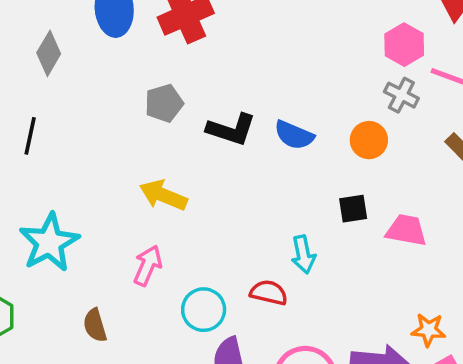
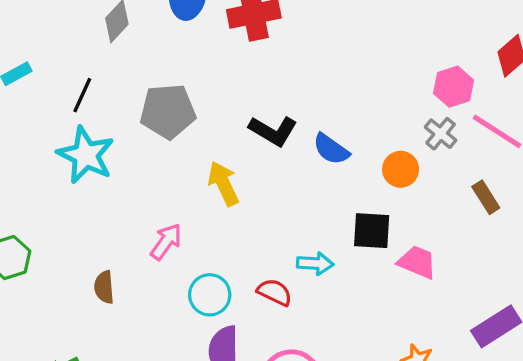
gray pentagon: (164, 103) -> (168, 111), moved, size x1.5
yellow arrow: (163, 195) -> (223, 183), moved, turned 30
black square: (353, 209) -> (372, 231), size x1.4
cyan star: (49, 243) -> (86, 155), moved, turned -30
cyan arrow: (303, 254) -> (315, 263), turned -87

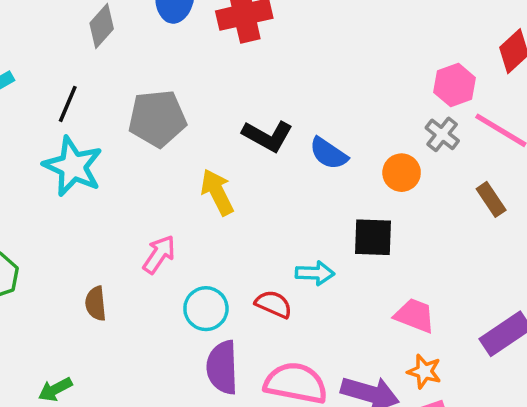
pink trapezoid: (417, 262) -> (415, 315), moved

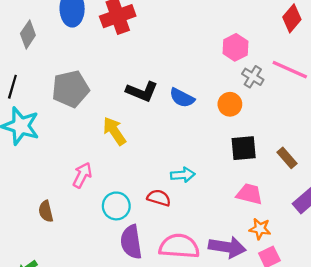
pink hexagon: (455, 85) -> (235, 47), moved
brown rectangle: (491, 199) -> (287, 158), moved
black square: (373, 237) -> (244, 148), moved

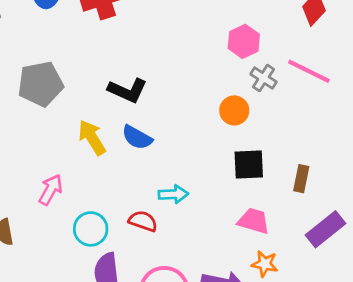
blue semicircle: (182, 98) -> (137, 137), moved
brown rectangle: (287, 158) -> (301, 179), turned 50

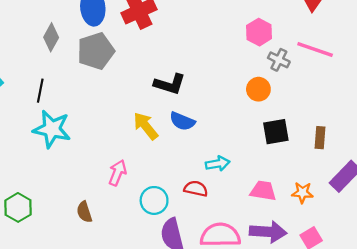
gray pentagon: (41, 84) -> (96, 51), moved
pink trapezoid: (254, 221) -> (263, 191), moved
orange star: (265, 264) -> (302, 193), moved

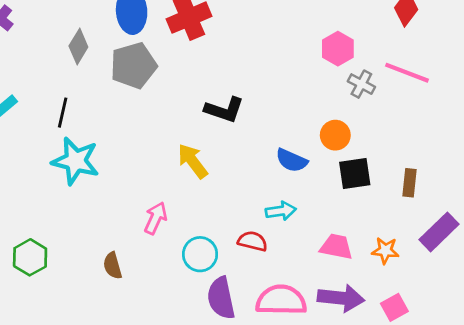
orange circle: (258, 89) -> (335, 135), moved
blue semicircle: (182, 121) -> (292, 160), moved

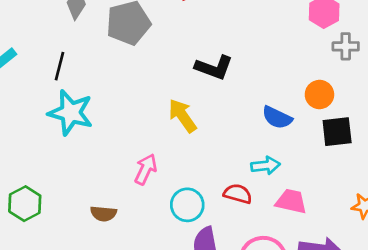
gray cross: (361, 84) -> (346, 46), turned -30
pink trapezoid: (336, 247) -> (291, 201), moved
brown semicircle: (113, 266) -> (103, 214), turned -70

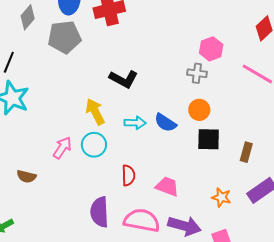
gray cross: (346, 46) -> (197, 73), moved
cyan arrow: (265, 166) -> (135, 123), moved
red semicircle: (238, 194) -> (128, 175), turned 65
cyan circle: (187, 205) -> (94, 145), moved

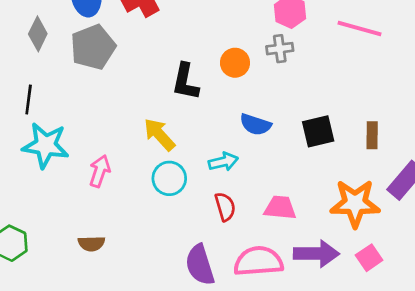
black L-shape: (124, 79) -> (185, 82), turned 88
orange circle: (199, 110) -> (235, 63), moved
cyan arrow: (135, 123) -> (223, 162), moved
pink arrow: (62, 148) -> (100, 171), moved
orange star: (221, 197) -> (355, 203), size x1.8

